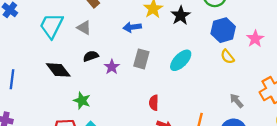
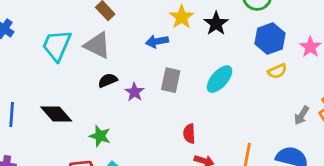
gray triangle: (84, 28) -> (97, 45), size x1.5
yellow semicircle: (227, 57) -> (277, 71), turned -72
black diamond: (58, 70) -> (56, 114), moved
gray arrow: (237, 101) -> (302, 115), moved, turned -104

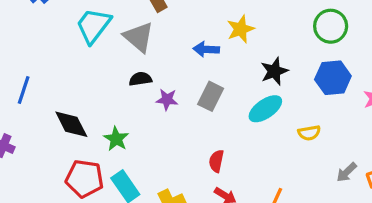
black star: (216, 23) -> (274, 71), moved
yellow semicircle: (277, 71) -> (309, 133), moved
purple star: (134, 92) -> (167, 99), turned 30
black diamond: (56, 114) -> (71, 124), moved

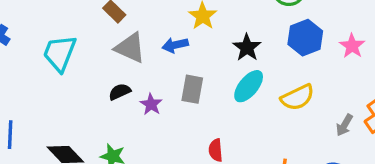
gray triangle: (139, 37) -> (130, 48), moved
purple star: (167, 99) -> (151, 104), turned -30
yellow semicircle: (309, 133) -> (298, 97), size x1.5

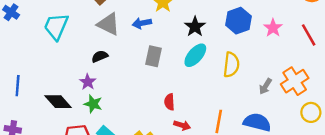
yellow semicircle: (298, 97) -> (231, 65), turned -60
purple star: (151, 104) -> (88, 82), moved

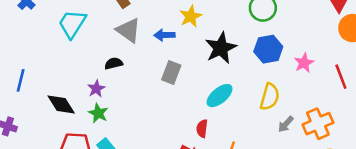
black star: (195, 27) -> (221, 48), size x1.4
cyan ellipse: (195, 55) -> (220, 96), moved
yellow semicircle: (231, 65) -> (270, 97), moved
red semicircle: (169, 102) -> (202, 129), moved

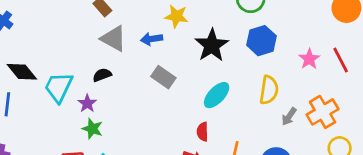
yellow star: (191, 16) -> (176, 16), turned -30
cyan trapezoid: (72, 24) -> (59, 87), moved
pink star: (304, 63) -> (309, 59), moved
gray rectangle: (171, 72) -> (163, 77), turned -70
black diamond: (61, 105) -> (22, 72), moved

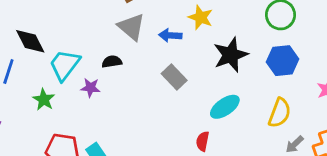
purple star: (87, 103) -> (90, 88), turned 30
green star: (92, 129) -> (44, 100), moved

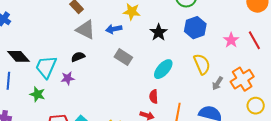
black star: (231, 55) -> (159, 32), size x0.7
yellow semicircle: (280, 113) -> (202, 64), turned -30

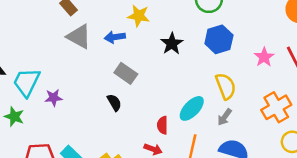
black semicircle: (78, 57) -> (114, 103), moved, turned 80
cyan ellipse: (163, 69) -> (192, 108), moved
gray arrow: (217, 83) -> (225, 117), moved

